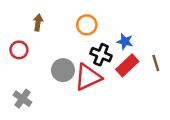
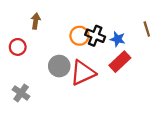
orange circle: (87, 25) -> (79, 36), moved
black cross: (101, 55) -> (95, 36), moved
brown line: (156, 63) -> (147, 29), moved

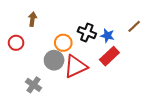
brown line: (147, 29) -> (134, 26), turned 64
orange circle: (79, 36) -> (63, 43), moved
gray cross: (21, 93) -> (33, 85), moved

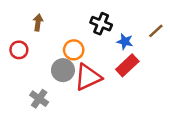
black cross: (87, 33) -> (101, 24), moved

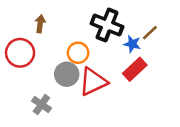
black cross: (101, 24) -> (107, 25), size x1.4
brown line: (156, 31) -> (150, 33), moved
red circle: (19, 50) -> (20, 53), size x1.5

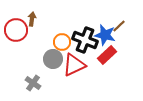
black cross: (107, 25) -> (85, 40), moved
blue star: (132, 44) -> (105, 35), size x1.5
red circle: (20, 53) -> (16, 30), moved

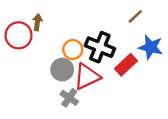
brown line: (119, 26) -> (135, 16), moved
blue star: (105, 35) -> (151, 47), moved
gray cross: (33, 83) -> (69, 98), moved

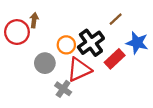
brown line: (135, 16) -> (116, 19), moved
black cross: (100, 47) -> (91, 43), turned 32
gray circle: (62, 70) -> (45, 63), moved

